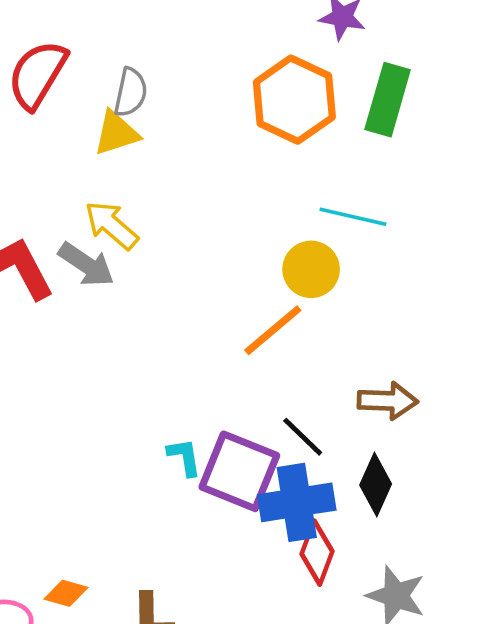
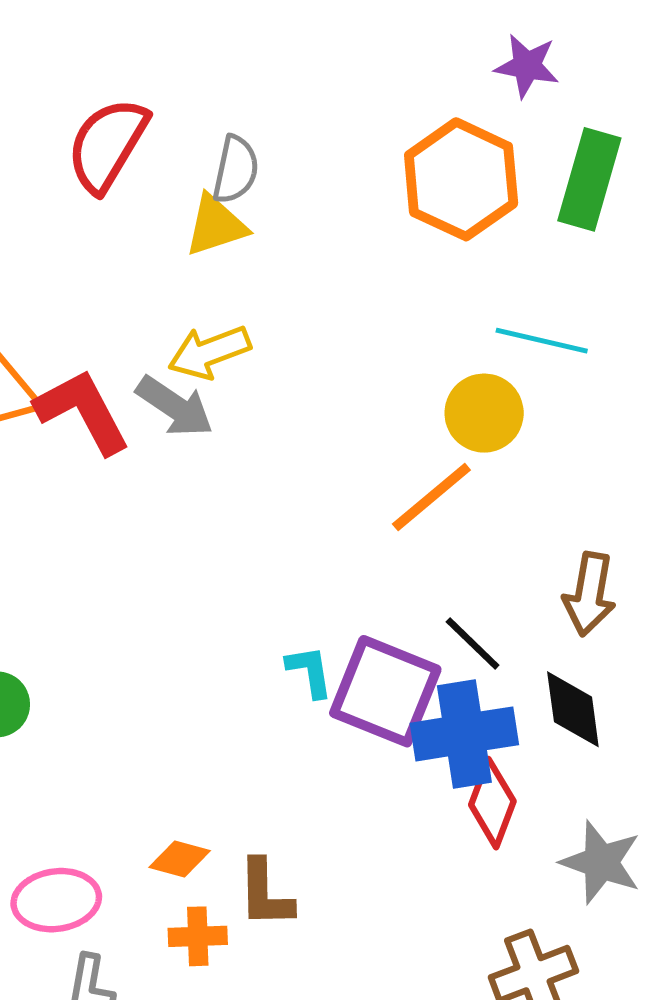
yellow arrow: (111, 225) -> (209, 352), turned -62
brown arrow: (388, 401) -> (589, 594), turned 98
black diamond: (376, 484) -> (573, 709), turned -32
orange diamond: (66, 593) -> (180, 859), moved

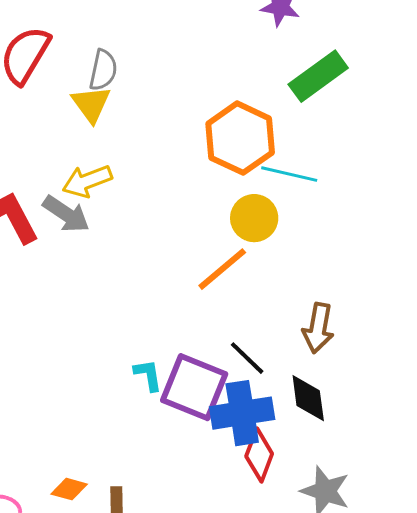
orange hexagon: (461, 179) -> (240, 138), moved
green rectangle: (589, 179) -> (318, 76), turned 38
yellow triangle: (216, 225) -> (91, 104), turned -48

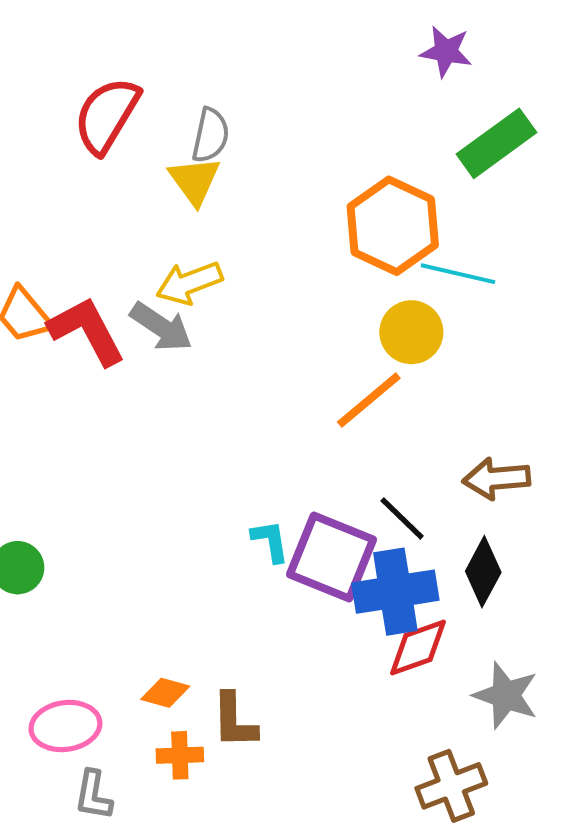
brown arrow: (318, 328) -> (497, 479), turned 75
black diamond: (308, 398) -> (483, 572), turned 36
red diamond: (259, 455) -> (418, 648), turned 50

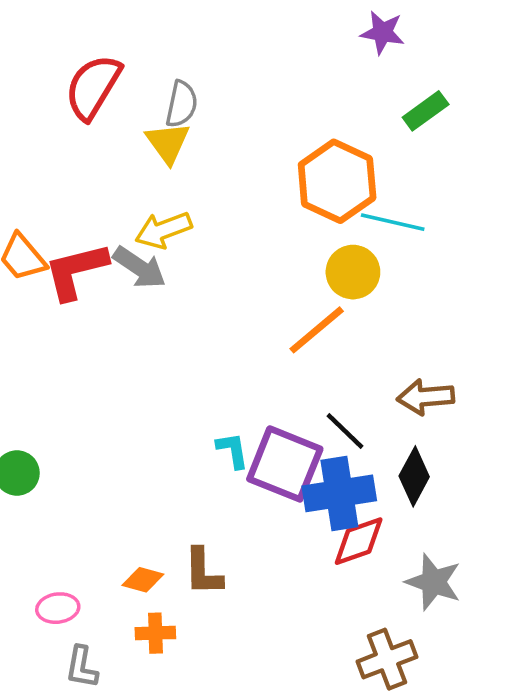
green rectangle: (497, 143) -> (426, 111), size x0.7
red L-shape: (87, 331) -> (76, 271), turned -76
brown L-shape: (234, 721) -> (203, 572), moved
pink ellipse: (65, 726) -> (58, 608), size x0.7

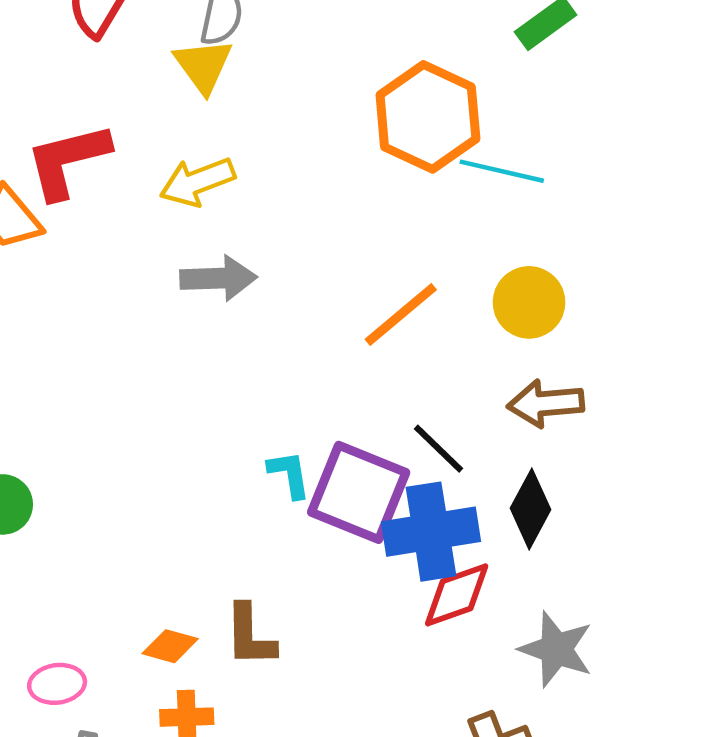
gray arrow: (140, 268) -> (218, 278), moved, turned -36
red L-shape: (76, 271) -> (68, 161), moved
yellow circle: (353, 272) -> (529, 302), moved

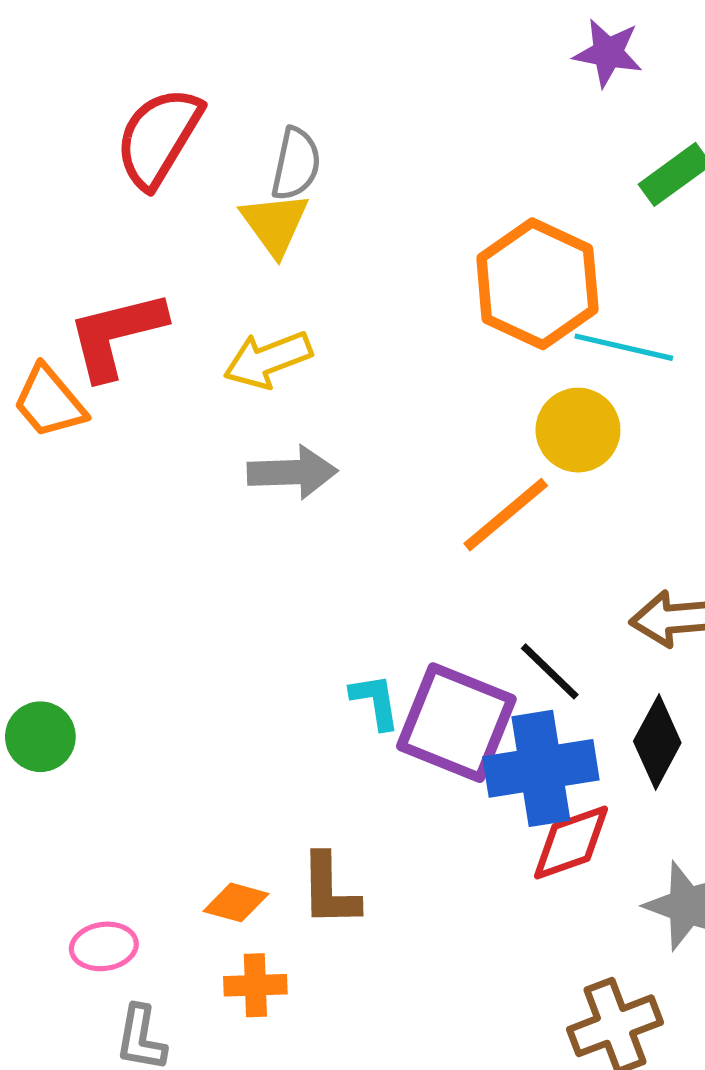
yellow circle: (529, 302) -> (578, 430), moved

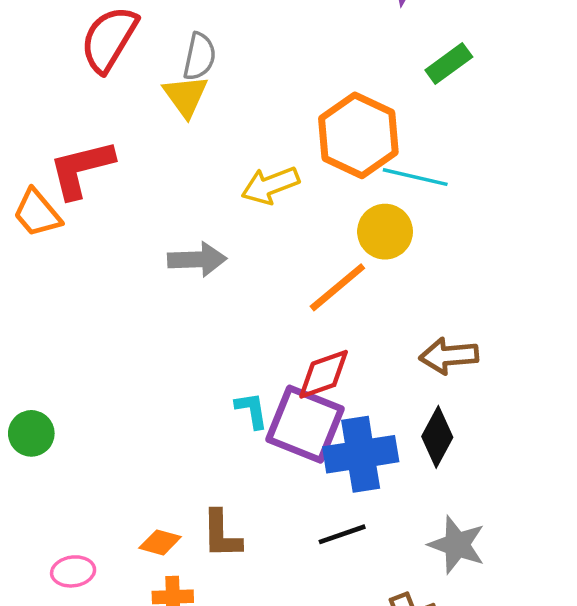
yellow arrow: (268, 360) -> (270, 185), moved
black line: (550, 671) -> (342, 534), moved, turned -63
red diamond: (571, 842) -> (324, 374), moved

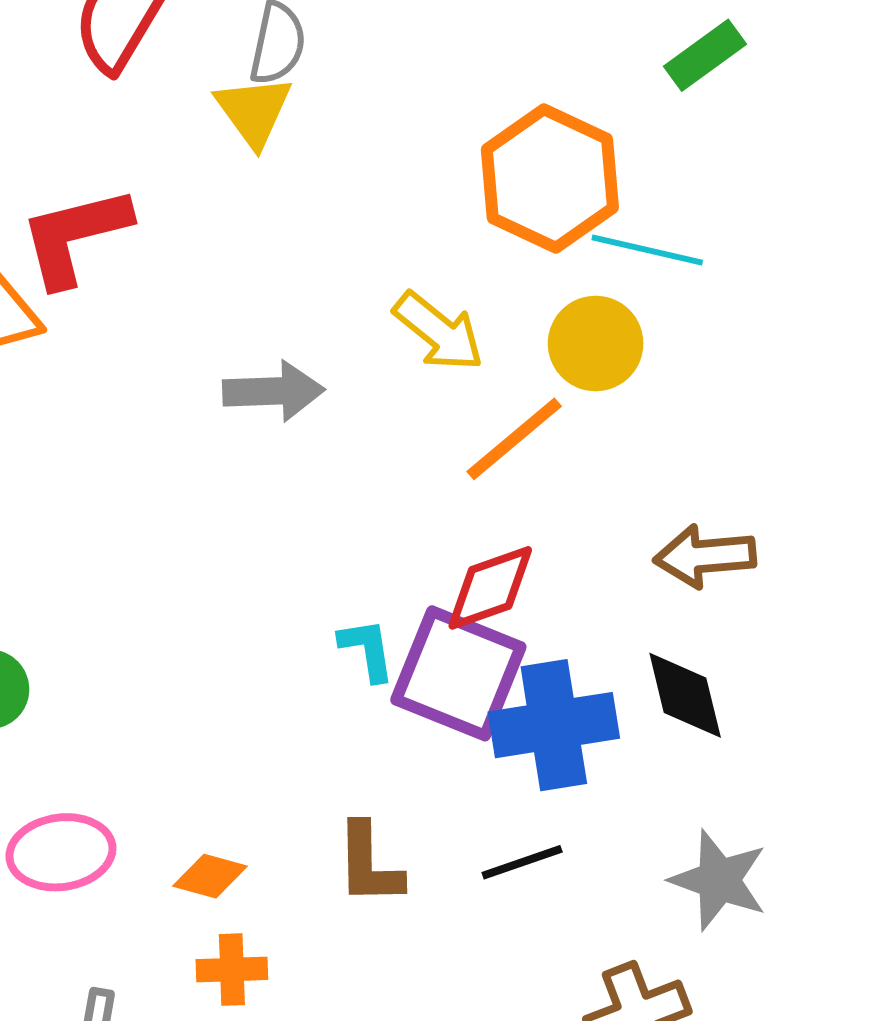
yellow arrow: (270, 185) -> (439, 332), moved, turned -120
black diamond: (437, 437) -> (685, 695), turned -42
brown L-shape: (222, 534) -> (369, 864), moved
pink ellipse: (73, 571) -> (61, 852), moved, size x1.4

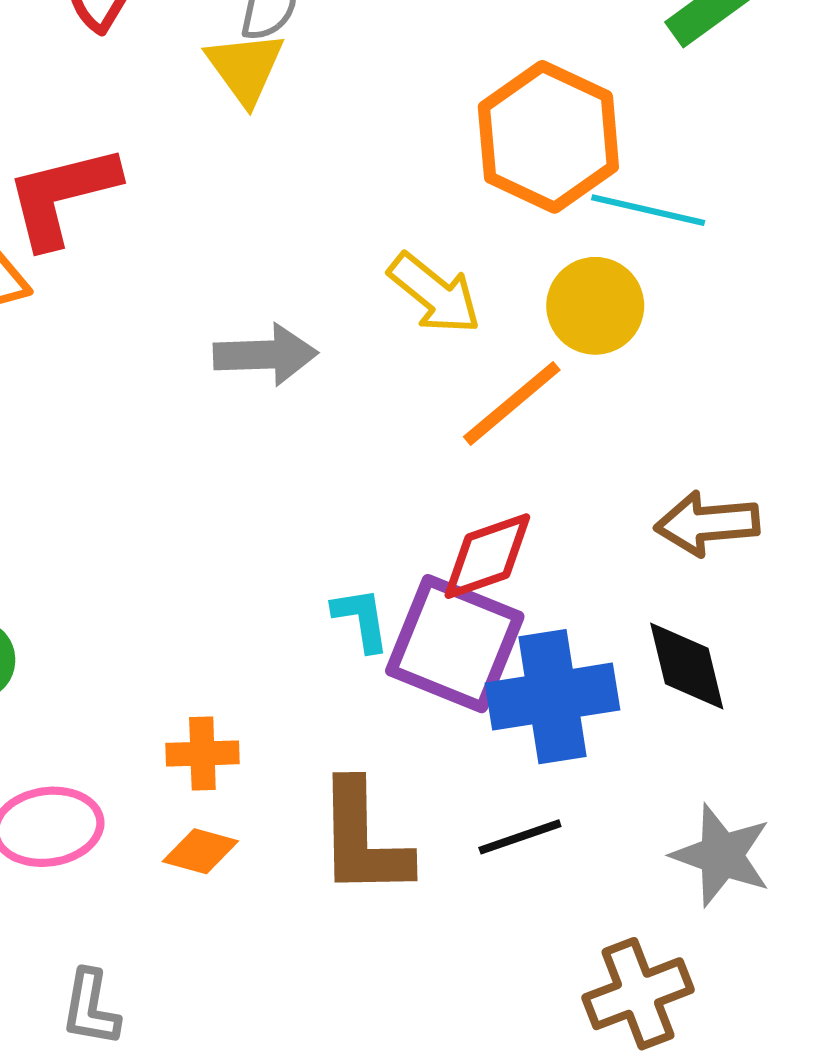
brown L-shape: (369, 864) -> (363, 839), size x1.4
orange cross: (232, 970) -> (202, 754), moved

